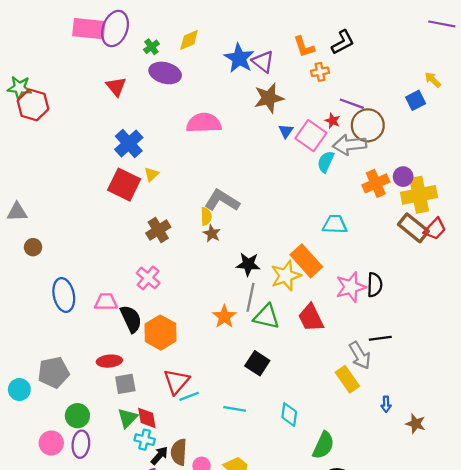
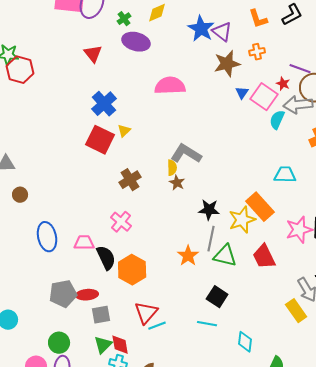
orange cross: (320, 72) -> (257, 52), moved
gray pentagon: (54, 372) -> (63, 294), moved
cyan line: (235, 409) -> (207, 324), moved

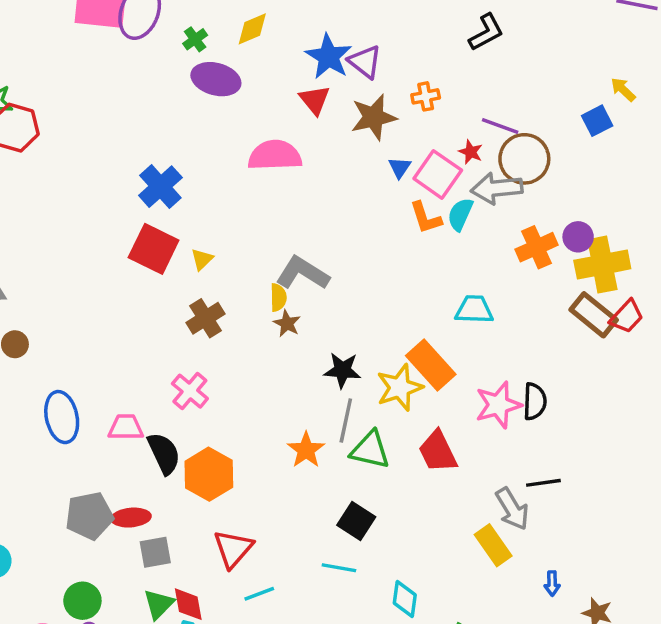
orange L-shape: (258, 19) -> (426, 218), moved
red triangle: (93, 54) -> (315, 100), moved
yellow triangle: (124, 131) -> (202, 259), moved
cyan line: (157, 326) -> (259, 594), moved

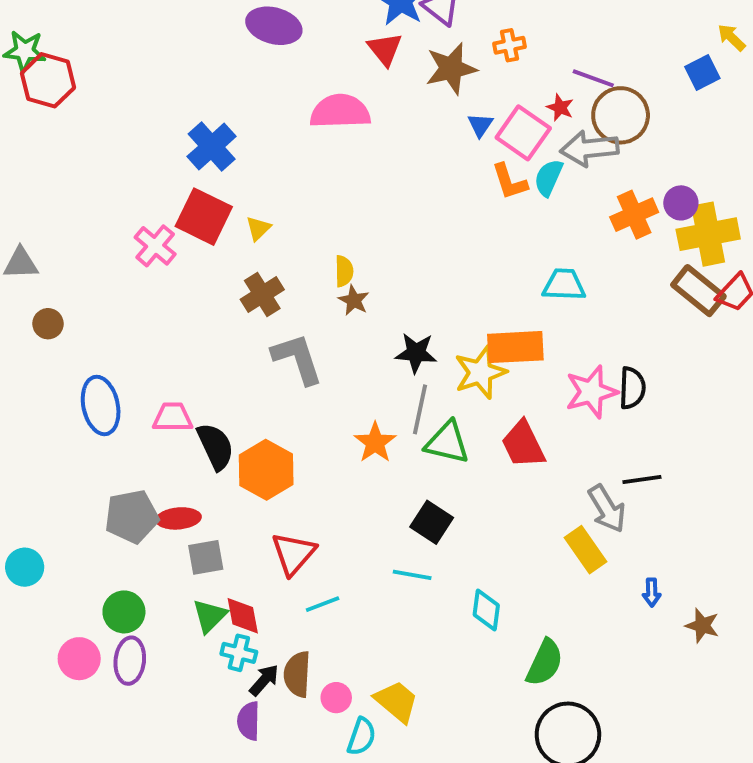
gray L-shape: (303, 273) -> (297, 359), moved, turned 40
orange rectangle: (431, 365) -> (515, 347), turned -51
pink cross: (190, 391) -> (155, 246), moved

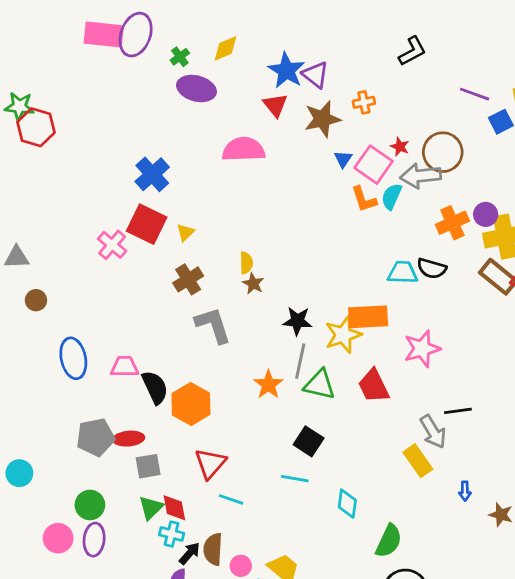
purple line: (593, 78) -> (475, 94), moved
black semicircle: (632, 388) -> (432, 268), moved, turned 104
cyan line: (323, 604) -> (231, 499), turned 40

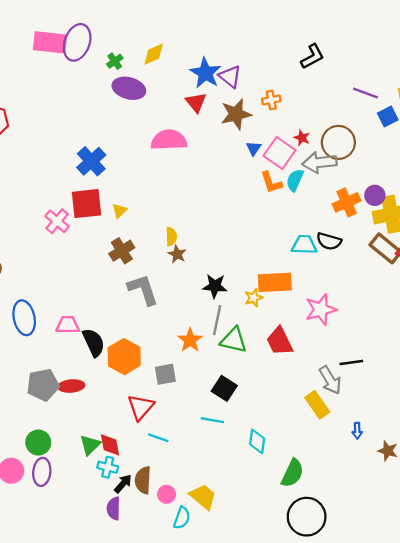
red square: (147, 224) -> (87, 204), turned -32
yellow star: (343, 335) -> (254, 298), size x0.6
gray square: (148, 466) -> (165, 374), moved

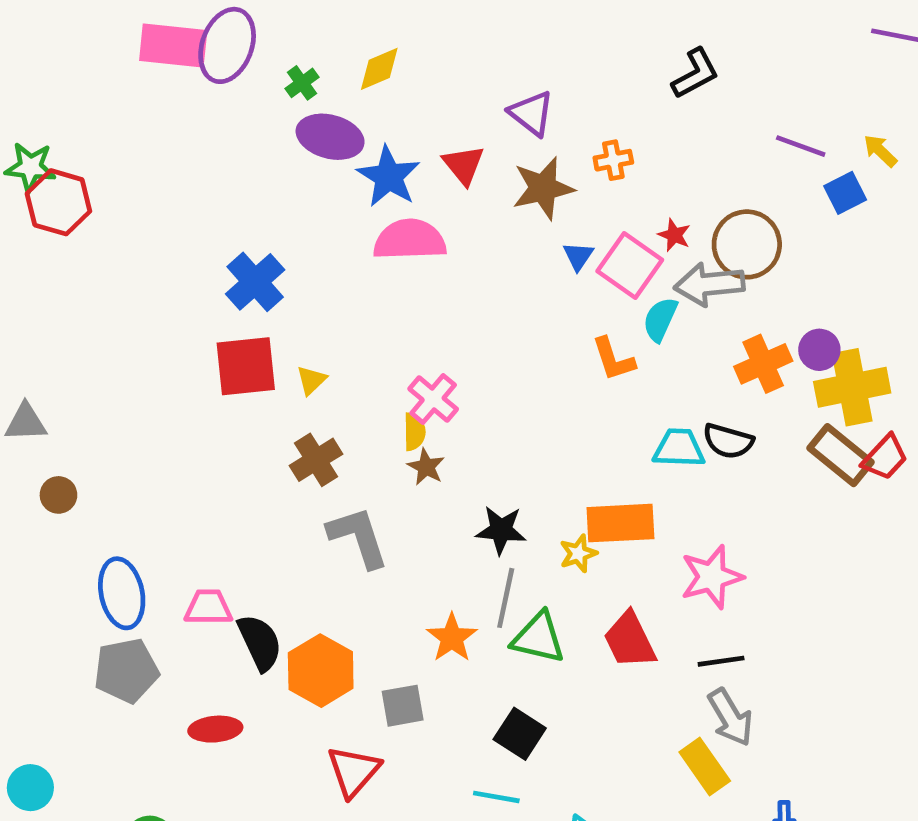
blue star: (205, 73) -> (389, 177), moved
orange L-shape: (271, 182) -> (613, 359), moved
pink cross: (57, 221) -> (433, 399), moved
black line: (351, 362) -> (721, 661), moved
gray pentagon: (43, 385) -> (126, 671), moved

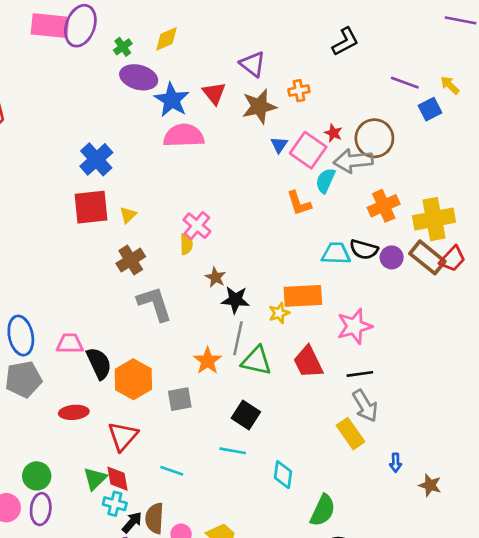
purple circle: (819, 350) -> (392, 257), moved
brown star: (426, 467) -> (215, 277), moved
red triangle: (353, 771) -> (123, 436), moved

